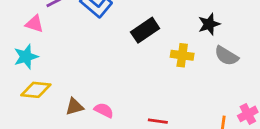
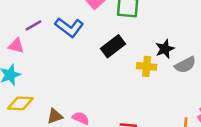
black star: (209, 24) -> (165, 49), moved
gray semicircle: (226, 56) -> (185, 65), turned -55

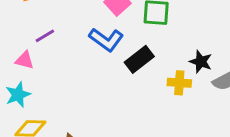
blue L-shape: (69, 27) -> (106, 40), moved
black star: (165, 49) -> (201, 62), turned -30

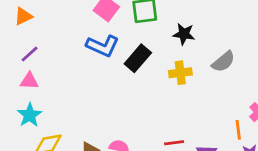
purple line: (45, 36) -> (30, 54), moved
black star: (201, 62) -> (184, 34), moved

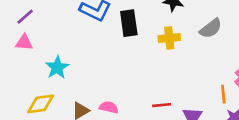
black rectangle: (138, 58) -> (129, 23), turned -50
cyan star: (30, 115) -> (57, 67), moved

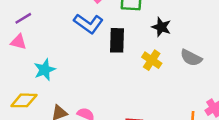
gray semicircle: (211, 28) -> (191, 58), turned 55
yellow cross: (169, 38) -> (152, 60), turned 30

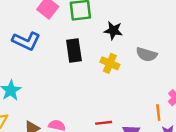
blue L-shape: (88, 24) -> (26, 41), moved

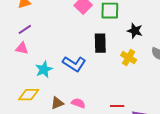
blue L-shape: (26, 41) -> (74, 64), moved

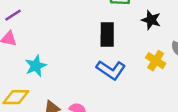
yellow cross: (129, 58) -> (156, 61), moved
blue L-shape: (74, 64) -> (111, 70), moved

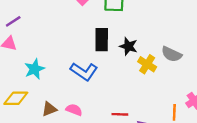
black star: (151, 20) -> (128, 46), moved
blue L-shape: (111, 70) -> (84, 71), moved

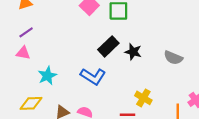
black rectangle: (102, 40) -> (108, 46), turned 48
yellow cross: (147, 64) -> (143, 98), moved

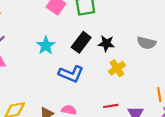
cyan star: (47, 76) -> (46, 46), moved
yellow cross: (143, 98) -> (117, 68), moved, turned 35

